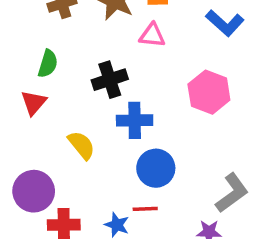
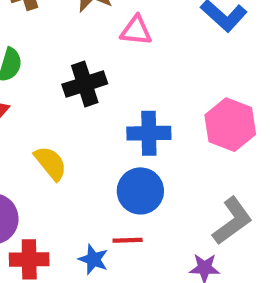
pink hexagon: (209, 92) -> (230, 125), moved
blue cross: (135, 120) -> (149, 133), moved

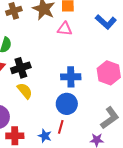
black cross: (85, 84) -> (21, 68), moved
red line: (128, 240) -> (61, 127), turned -72

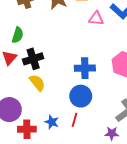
pink triangle: (65, 29) -> (96, 19), moved
blue star: (45, 136) -> (52, 122), moved

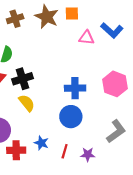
red line: (74, 120) -> (65, 151), moved
purple star: (112, 133) -> (88, 154), moved

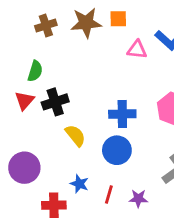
brown star: (47, 17) -> (86, 23), turned -30
yellow semicircle: (27, 103) -> (75, 135), moved
red cross: (16, 150) -> (54, 205), moved

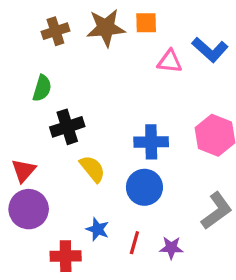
red triangle: (24, 101) -> (24, 171), moved

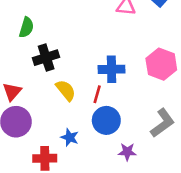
blue circle: (144, 187) -> (106, 120), moved
red line: (134, 243) -> (97, 94), moved

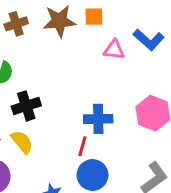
yellow semicircle: (66, 90) -> (22, 142), moved

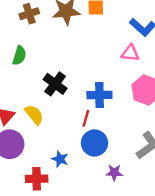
pink triangle: (114, 50) -> (130, 53), moved
black cross: (26, 106) -> (55, 84), moved, turned -35

